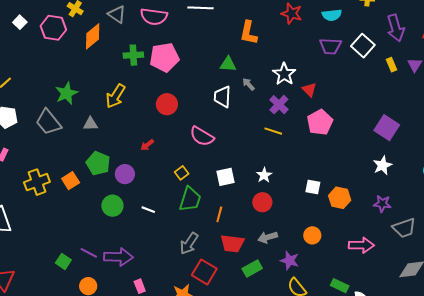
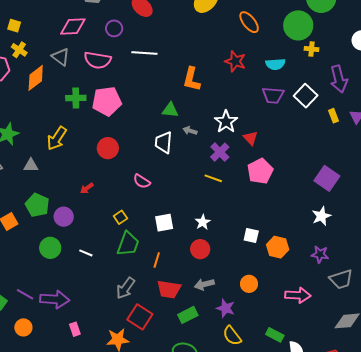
gray arrow: (248, 84) -> (190, 131), turned -32
pink semicircle: (202, 136) -> (142, 181), size x0.7

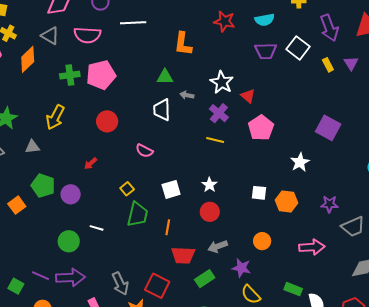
white star: (321, 216) -> (300, 162), moved
green circle: (50, 248) -> (69, 241), moved
gray arrow: (126, 288) -> (120, 283), moved, turned -55

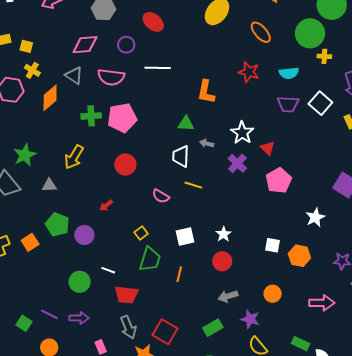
yellow line: (215, 140) -> (193, 185), moved
red trapezoid: (183, 255) -> (126, 295), moved
purple arrow: (71, 277) -> (79, 318), size x0.7

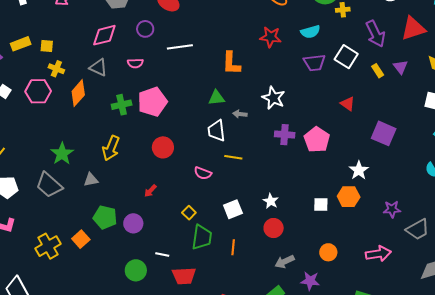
pink semicircle: (111, 77) -> (135, 63), size x0.6
red triangle: (268, 148) -> (348, 104), moved
purple cross: (237, 163) -> (285, 135), moved, turned -30
orange hexagon: (299, 256) -> (349, 197), moved

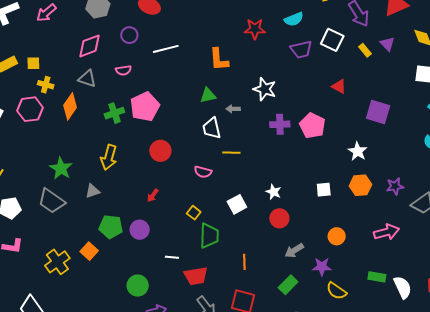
orange hexagon: (349, 197) -> (360, 185), moved
orange line: (233, 247) -> (244, 262), moved
green circle: (136, 270) -> (138, 286), moved

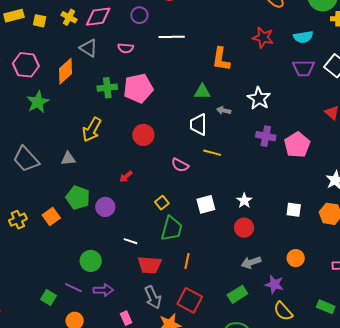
yellow cross: (46, 85) -> (69, 17), moved
green star: (61, 168) -> (38, 102), moved
yellow cross: (57, 262) -> (18, 220), size x0.7
orange line: (244, 262) -> (187, 261), moved

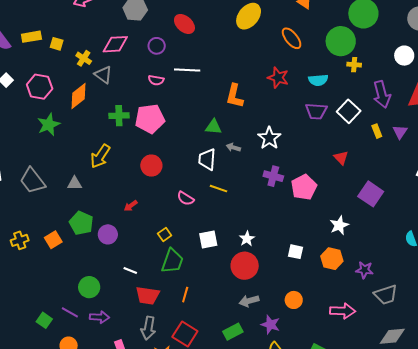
yellow cross: (69, 17) -> (84, 58), moved
pink semicircle: (126, 48) -> (156, 80), moved
red circle: (244, 228) -> (245, 266), size x1.4
gray arrow: (153, 297) -> (148, 328), turned 30

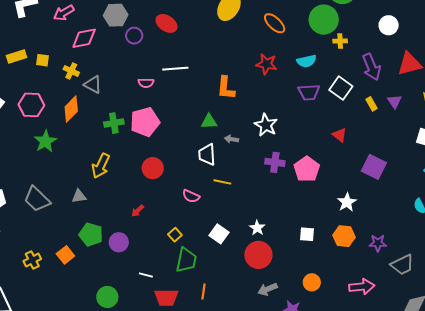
pink diamond: (115, 44) -> (84, 38), moved
purple circle: (157, 46) -> (134, 36), moved
white square: (208, 240) -> (219, 234), turned -36

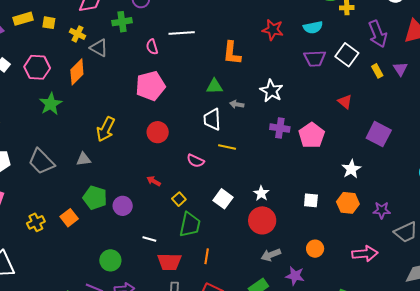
pink semicircle: (146, 83) -> (152, 47), turned 70
green cross: (114, 123) -> (122, 22), moved
red arrow: (138, 211) -> (154, 181), moved, turned 72

